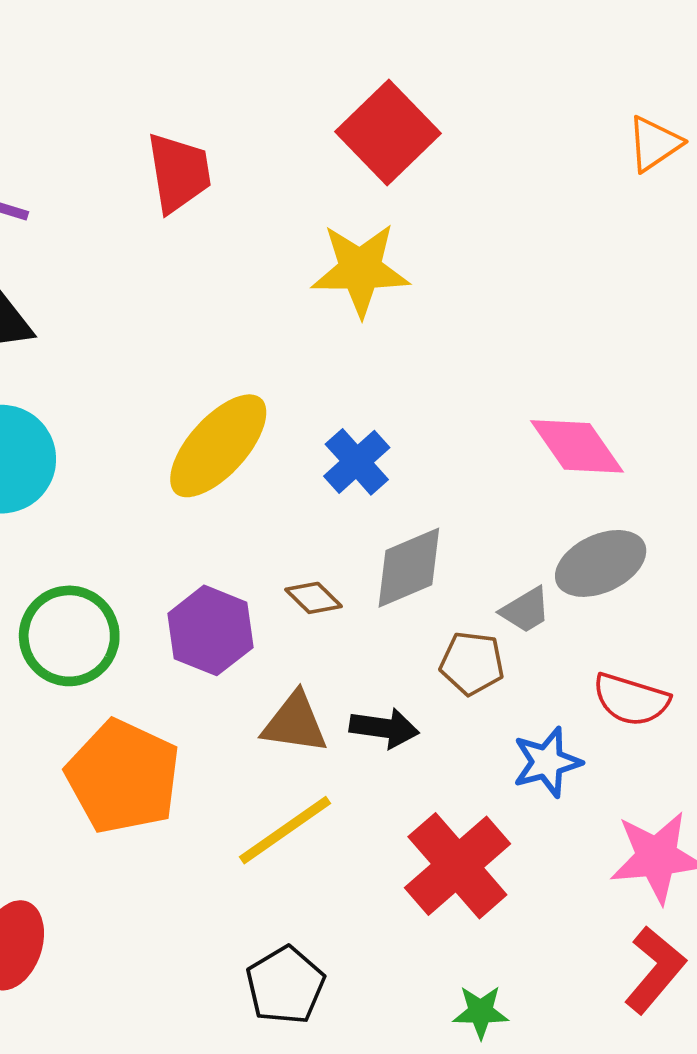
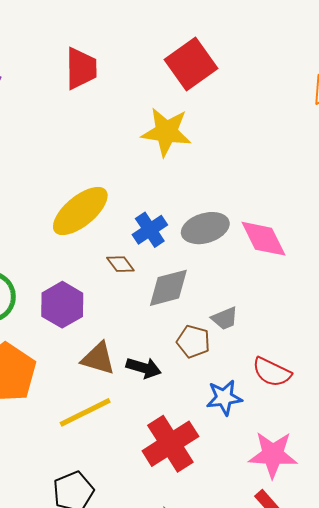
gray ellipse: (601, 563) -> (205, 228), moved
brown diamond: (313, 598) -> (120, 264), moved

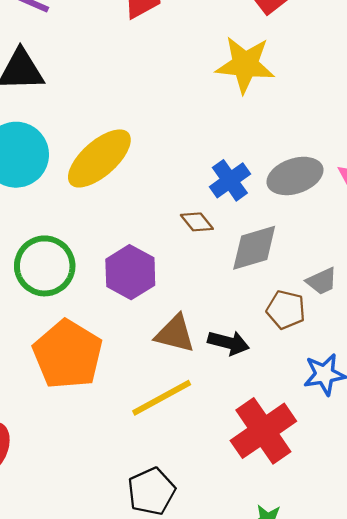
yellow ellipse: (80, 211) -> (99, 158), moved

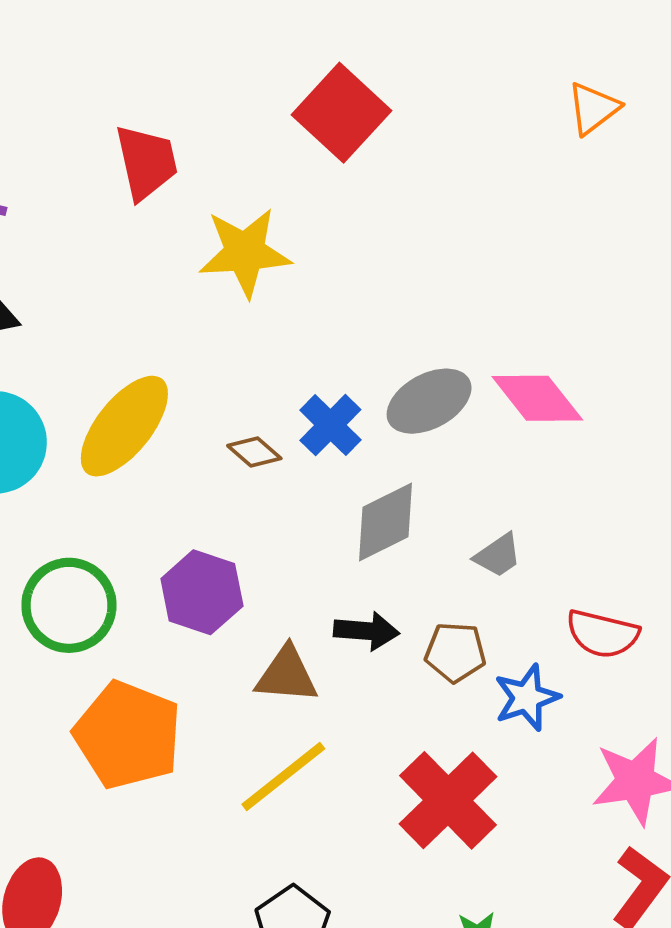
yellow star: (245, 65) -> (245, 252), moved
brown diamond: (197, 222) -> (254, 452), moved
brown pentagon: (286, 310) -> (455, 652), moved
black arrow: (229, 343) -> (366, 631), moved

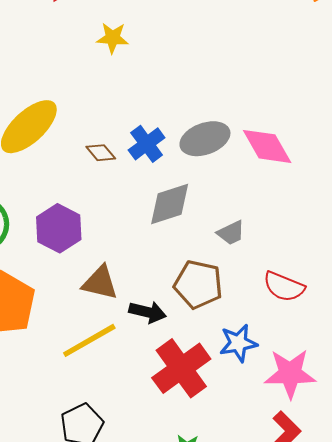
yellow star: (245, 252) -> (113, 38), size x0.6
black arrow: (366, 631) -> (148, 312), moved
brown pentagon: (455, 652) -> (198, 284), size x1.4
blue star: (527, 698) -> (238, 343), moved

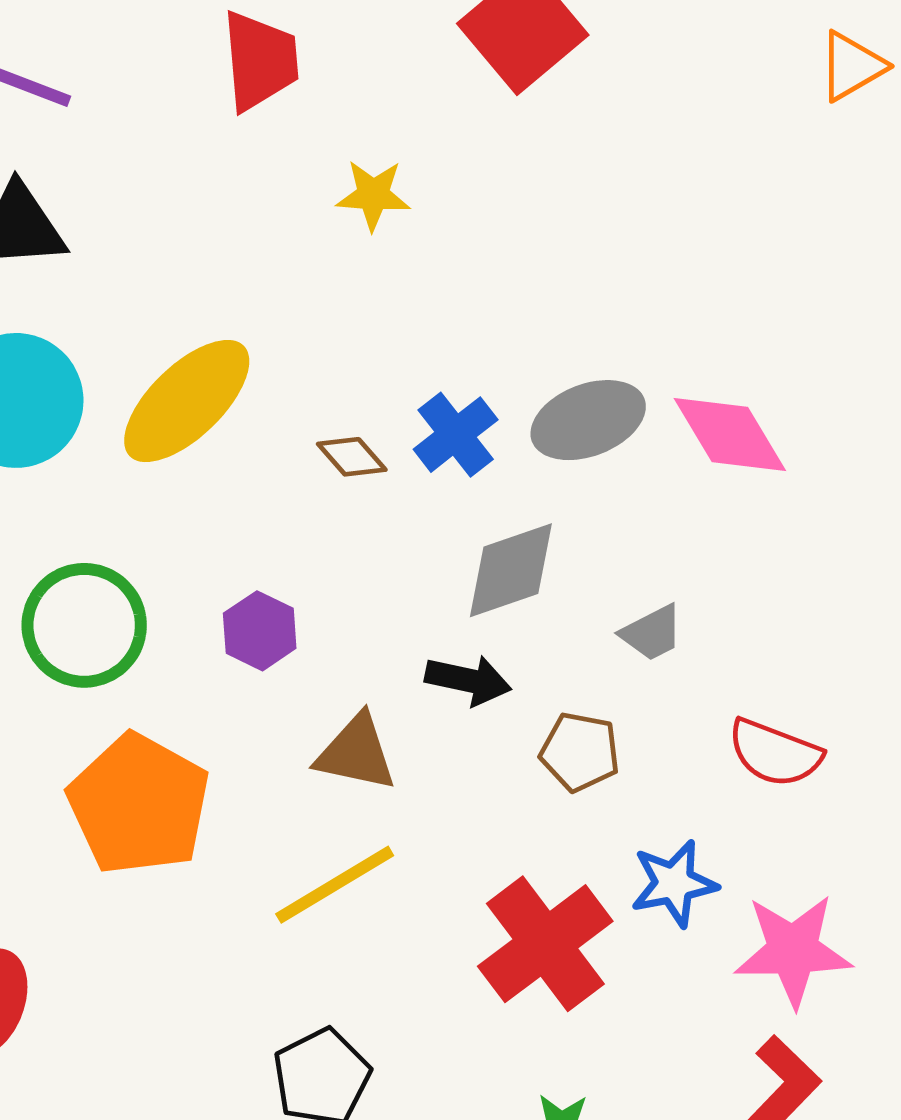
purple hexagon: (59, 228) -> (260, 631), size x0.7
brown pentagon: (198, 284) -> (580, 752), size x0.7
black arrow: (148, 312) -> (468, 680), moved

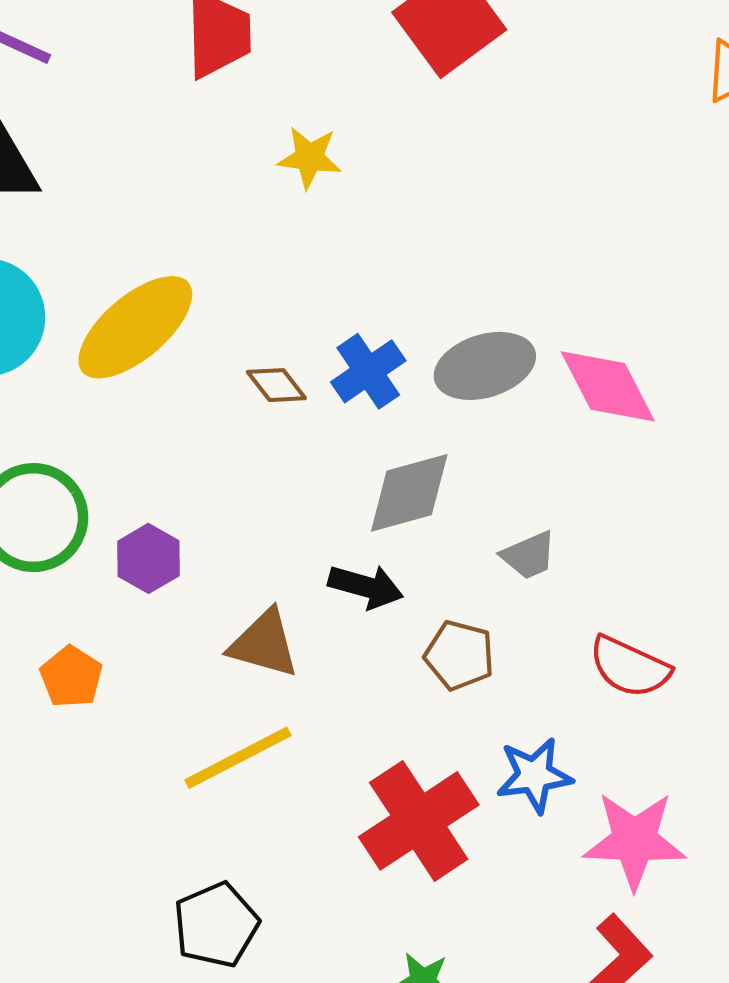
purple hexagon: (260, 631) -> (148, 558), moved
orange pentagon: (139, 804) -> (71, 677), size x0.5

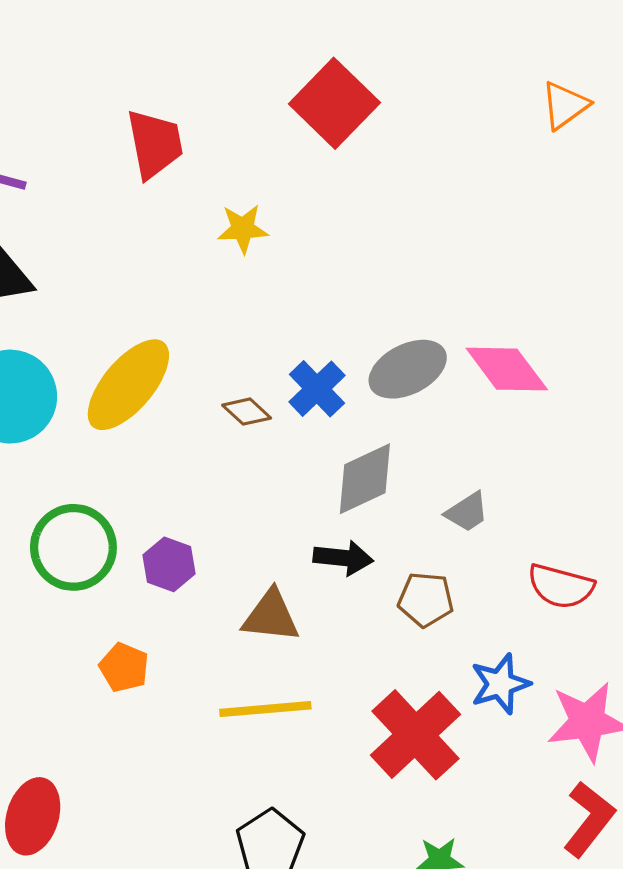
yellow line: (238, 758) -> (265, 709), turned 32

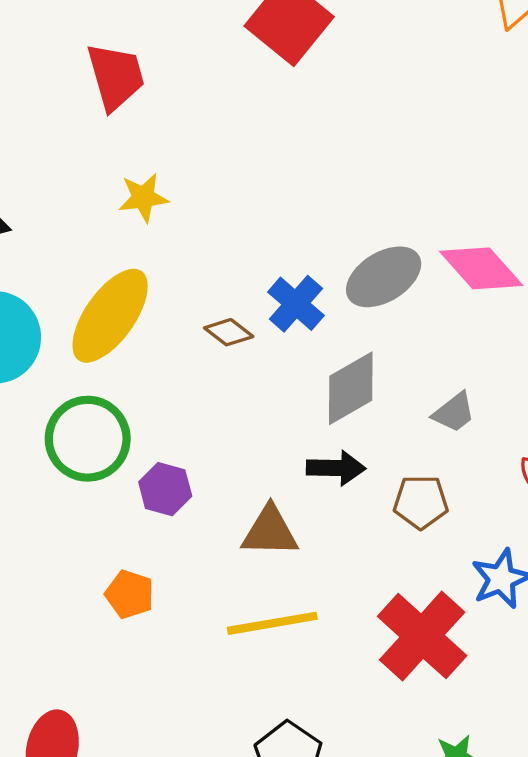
yellow star: (243, 229) -> (143, 198), moved
green circle: (73, 547) -> (88, 439), moved

